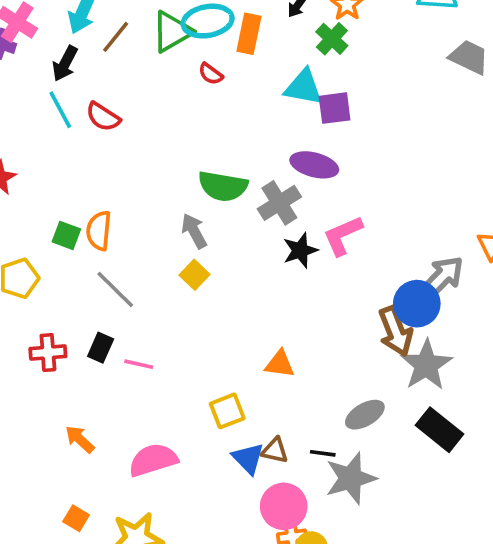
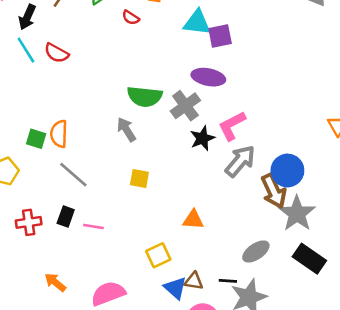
yellow square: (194, 275) -> (139, 178), moved, turned -30
gray arrow: (442, 278) -> (240, 161), moved

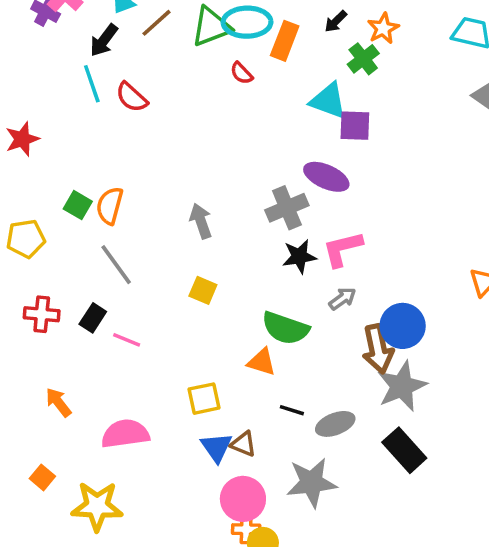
green semicircle: (145, 96) -> (285, 328), moved
gray arrow: (240, 161) -> (342, 299), size x0.6
black line: (228, 281) -> (292, 410), moved

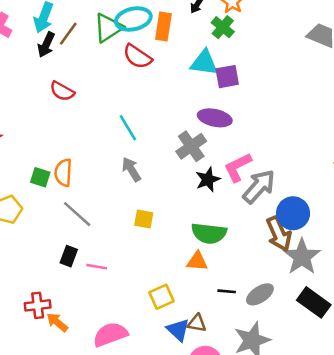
black arrow: (104, 40) -> (46, 45), moved
red semicircle: (242, 73) -> (137, 57), size x1.6
cyan line: (92, 84) -> (128, 128), moved
gray arrow: (342, 299) -> (259, 187), moved, size x1.8
red cross: (42, 314) -> (38, 305), moved

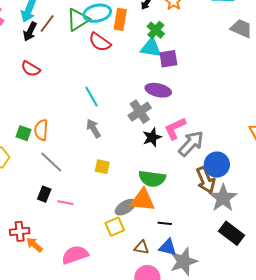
green cross: (223, 27) -> (156, 30), moved
red semicircle: (62, 91) -> (31, 69), moved
orange triangle: (197, 261) -> (143, 200), size x1.5
gray ellipse: (260, 294) -> (125, 207), moved
blue triangle: (178, 330) -> (168, 247), moved, turned -30

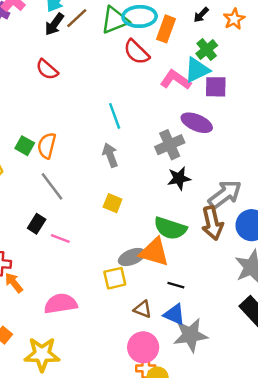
cyan triangle: (151, 48) -> (197, 70), turned -45
pink L-shape: (175, 128) -> (176, 80), moved, turned 50
brown arrow: (206, 180) -> (212, 223), moved

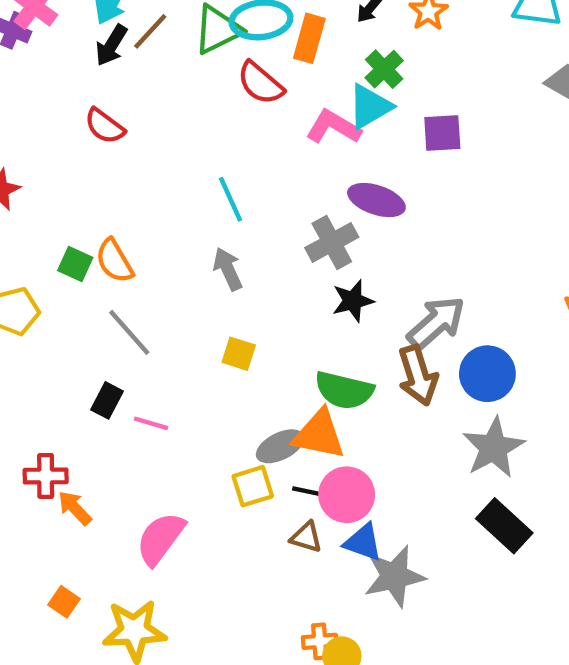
purple square: (216, 87) -> (442, 133), moved
orange semicircle: (47, 146) -> (114, 261), turned -40
black line: (176, 285) -> (307, 491), moved
pink semicircle: (61, 304) -> (160, 539), turned -40
pink circle: (143, 347) -> (347, 495), moved

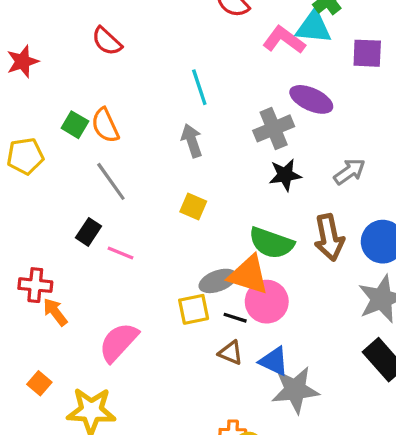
cyan triangle: (370, 107) -> (314, 27), turned 30
red semicircle: (105, 126) -> (107, 41), moved
gray arrow: (436, 323) -> (349, 172), moved, size x0.7
pink circle: (347, 495) -> (267, 302), moved

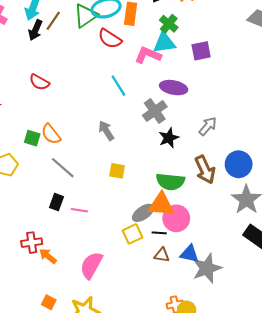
cyan line: (199, 87) -> (118, 86), moved

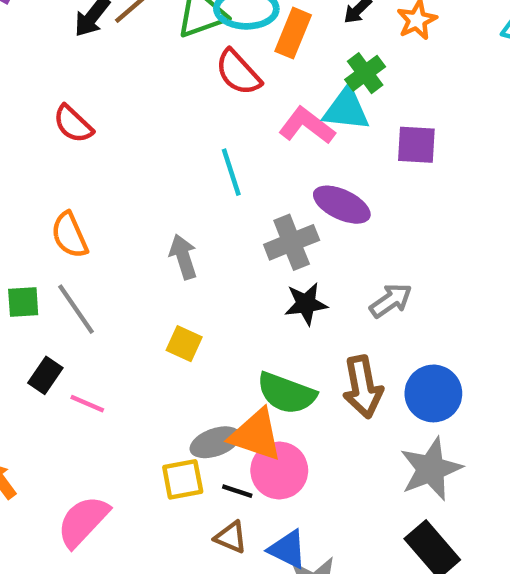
green square: (32, 138) -> (23, 302), moved, turned -35

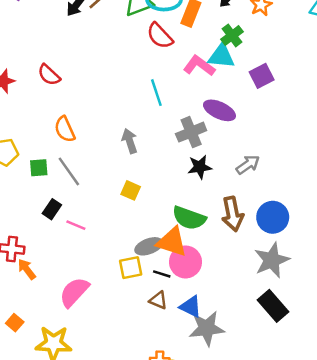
red semicircle: (73, 124) -> (49, 75), moved
purple square: (416, 145) -> (262, 76), turned -30

